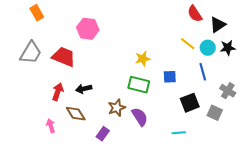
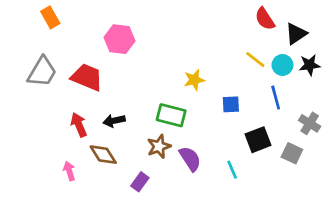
green rectangle: (139, 85) -> (171, 115), moved
red arrow: (58, 92) -> (79, 125), turned -42
cyan line: (179, 133) -> (232, 170), moved, turned 72

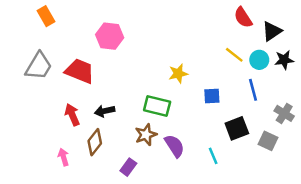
brown diamond: (103, 155) -> (95, 142), turned 70

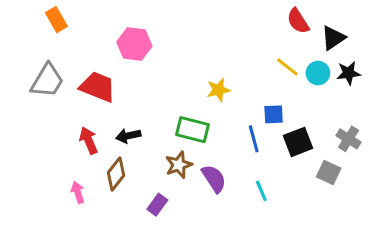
blue line: (253, 90) -> (254, 139), moved
blue square: (212, 96) -> (274, 114), moved
black square: (237, 128) -> (298, 142), moved

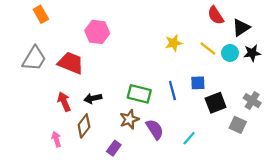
yellow star: (219, 90) -> (174, 43), moved
blue line: (254, 139) -> (172, 91), moved
cyan line: (261, 191) -> (189, 138), turned 64

